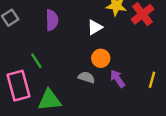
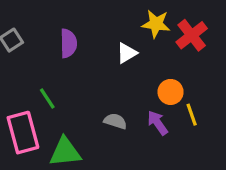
orange circle: (101, 58) -> (171, 92), moved
yellow line: (152, 80) -> (192, 115), moved, turned -35

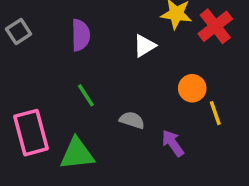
green line: (47, 98) -> (86, 95), moved
purple arrow: (158, 123) -> (173, 143), moved

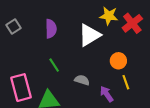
white triangle: (144, 46) -> (89, 35), size x1.6
yellow line: (215, 113) -> (126, 82), moved

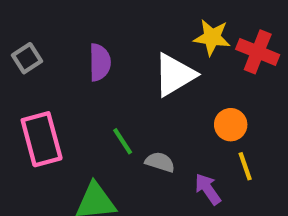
red cross: (132, 23) -> (258, 52), turned -30
green line: (54, 65) -> (123, 141), moved
pink rectangle: (21, 88) -> (42, 139), moved

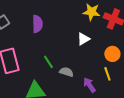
white triangle: (175, 75) -> (83, 39), moved, size x0.6
orange circle: (231, 125) -> (112, 54), moved

